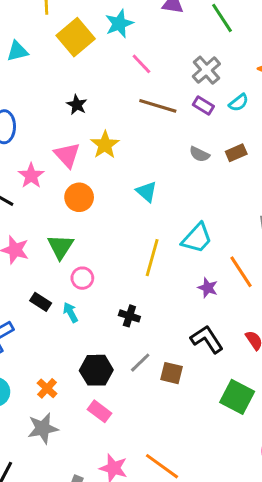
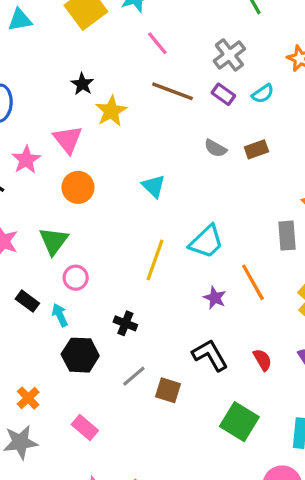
yellow star: (105, 145) -> (111, 111), moved
black hexagon: (96, 370) -> (80, 355), moved

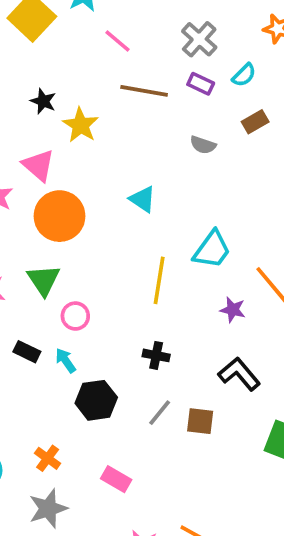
brown rectangle: (256, 149) -> (255, 122), moved
orange circle: (78, 187) -> (60, 216), size x1.4
black cross: (125, 323) -> (156, 355), moved

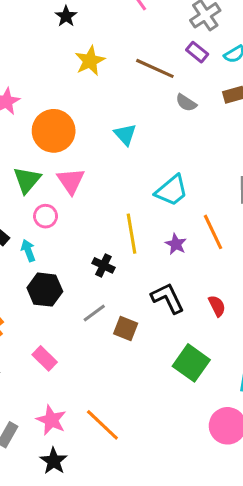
brown line: (144, 91) -> (155, 68), moved
black star: (43, 101) -> (66, 16), moved
pink triangle: (38, 165) -> (71, 181), moved
yellow line: (159, 280) -> (131, 234), moved, turned -33

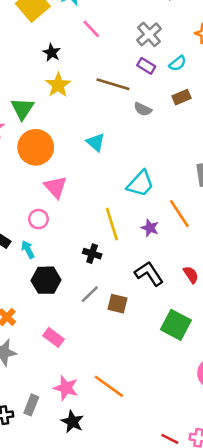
black star: (66, 16) -> (52, 53), moved
green triangle: (27, 180) -> (22, 109), moved

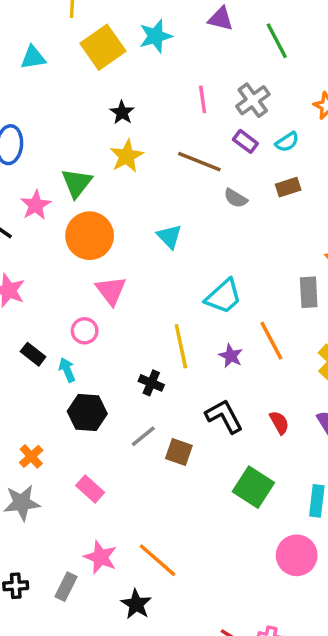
pink line: (91, 29) -> (203, 99), moved, turned 30
gray rectangle: (31, 405) -> (66, 587), moved
black star: (72, 422) -> (136, 604), moved

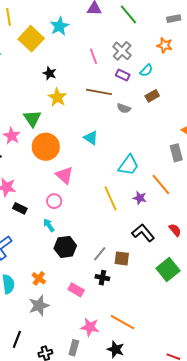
black rectangle: (33, 354) -> (20, 208), moved
black cross: (151, 383) -> (102, 278), moved
green square: (253, 487) -> (168, 269), turned 30

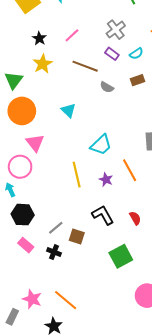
pink line: (93, 56) -> (72, 35), moved, turned 56
pink circle: (54, 201) -> (20, 167), size x1.5
pink rectangle: (76, 290) -> (26, 245), moved

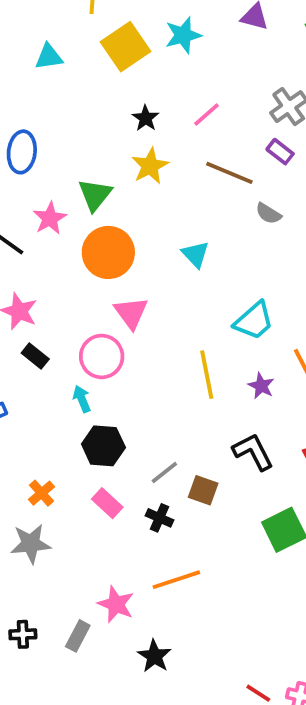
orange line: (66, 300) -> (176, 580), moved, turned -60

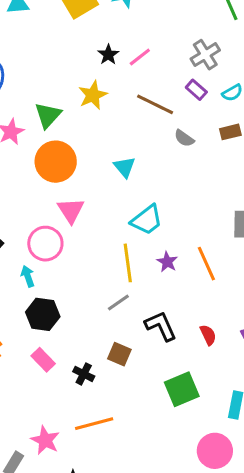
black star: (146, 118) -> (108, 55), moved
cyan trapezoid: (254, 321) -> (147, 220), moved
purple star: (261, 386) -> (167, 262), moved
gray line: (164, 473) -> (118, 303), moved

